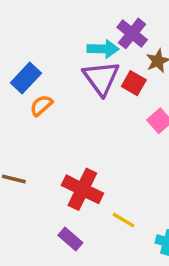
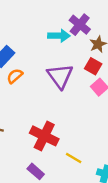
purple triangle: (101, 78) -> (60, 76), moved
red square: (134, 83) -> (93, 66), moved

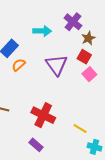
cyan arrow: (59, 36) -> (42, 31), moved
yellow line: (74, 158) -> (80, 128), moved

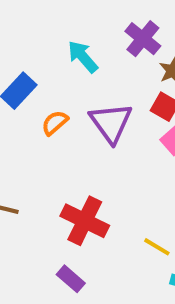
cyan arrow: (42, 31) -> (83, 57), turned -132
orange semicircle: (19, 65) -> (55, 123), moved

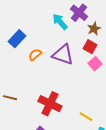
cyan arrow: (83, 57) -> (60, 22), moved
purple triangle: (111, 123) -> (63, 55), turned -35

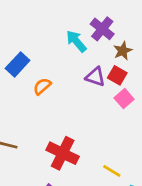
purple triangle: (63, 55) -> (95, 77), moved, size x0.7

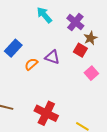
cyan arrow: (76, 41) -> (44, 15), moved
red square: (117, 75) -> (80, 50), moved
purple triangle: (95, 77) -> (52, 57), moved

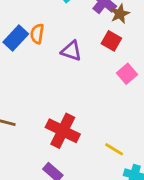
brown star: (90, 38) -> (120, 14), moved
orange semicircle: (31, 64) -> (37, 34), moved, turned -40

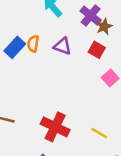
purple triangle: (71, 51) -> (62, 46), moved
yellow line: (114, 149) -> (99, 133), moved

